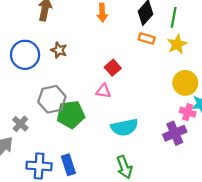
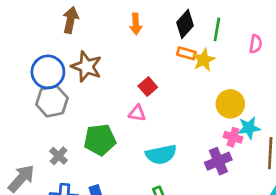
yellow star: (177, 44) -> (204, 60), moved
brown star: (59, 50) -> (87, 67), size x1.6
gray hexagon: (52, 99) -> (52, 101), moved
gray cross: (20, 124) -> (59, 156), moved

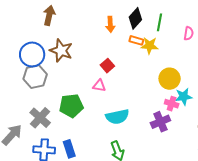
orange arrow: (136, 24) -> (110, 24), moved
yellow star: (204, 60) -> (149, 45), turned 30
gray cross: (59, 156) -> (40, 118), size x1.5

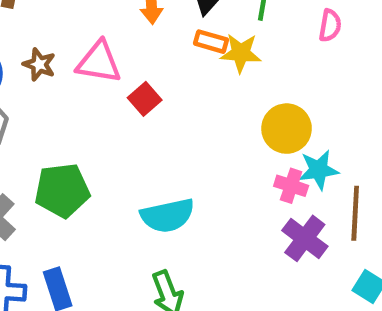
brown star: (61, 51) -> (39, 64), size x0.6
pink triangle: (99, 86) -> (99, 62), moved, size x1.5
purple cross: (160, 122) -> (305, 238), moved, turned -30

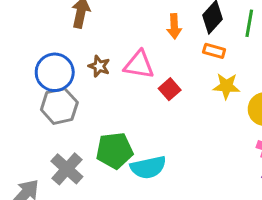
yellow star: (241, 53) -> (226, 86), moved
cyan semicircle: (167, 216) -> (148, 167), moved

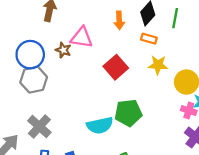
pink triangle: (139, 65) -> (82, 38), moved
red square: (170, 89) -> (116, 67), size x1.5
green pentagon: (114, 150) -> (128, 113), moved

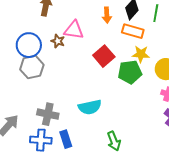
orange rectangle: (149, 39) -> (133, 31), size x1.5
green pentagon: (128, 113) -> (130, 72), moved
gray cross: (39, 127) -> (48, 114), moved, turned -30

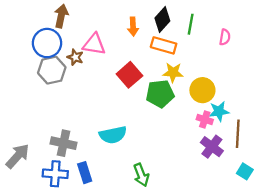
blue circle: (29, 45) -> (47, 43), moved
gray hexagon: (32, 67) -> (52, 70), moved

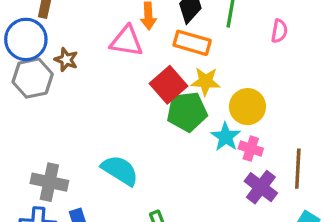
pink triangle: (94, 44) -> (127, 41), moved
red square: (129, 75) -> (169, 85), moved
cyan star: (219, 111) -> (226, 137), moved, turned -30
cyan semicircle: (113, 135) -> (120, 170), turned -136

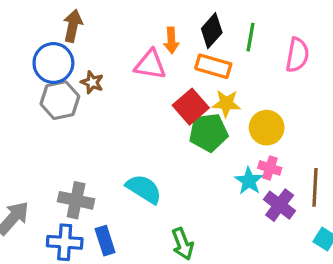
pink semicircle: (279, 31) -> (297, 55), size x1.5
cyan star: (226, 137) -> (249, 181), moved

